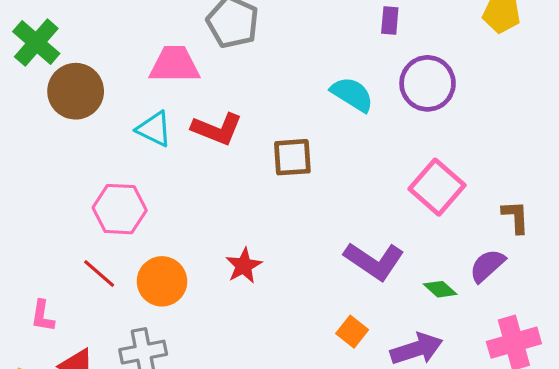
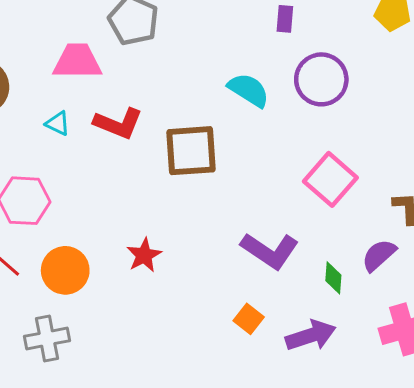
cyan triangle: (154, 129) -> (58, 123), size x0.7
brown square: (292, 157) -> (191, 151), size x1.4
green diamond: (440, 289) -> (333, 278), turned 52

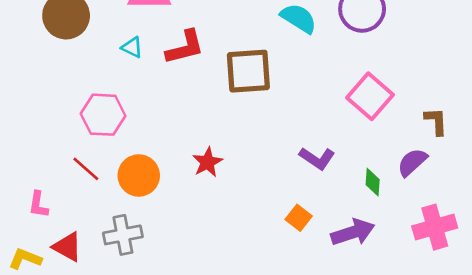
red L-shape: (118, 123) -> (185, 47), turned -36
purple L-shape: (270, 251) -> (317, 158), size x0.7

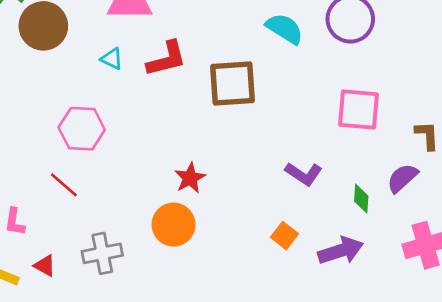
pink square: (370, 96) -> (359, 109), turned -36
orange circle: (139, 175) -> (174, 225), moved
red triangle: (67, 247) -> (45, 266), size x0.7

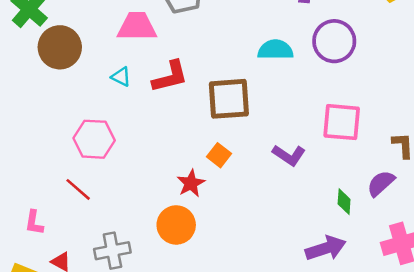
cyan semicircle: (285, 29) -> (275, 50), turned -32
purple L-shape: (304, 174) -> (289, 155), moved
orange square: (285, 236) -> (219, 155), moved

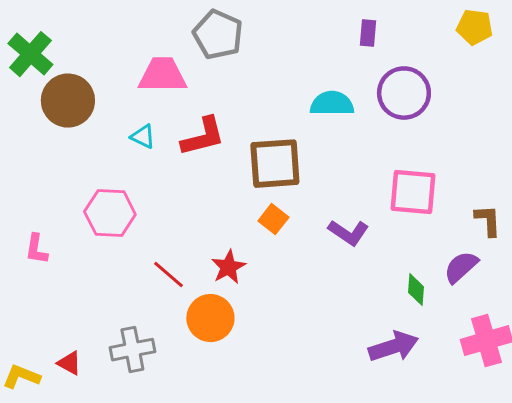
orange square: (219, 155) -> (273, 219), moved
red line: (78, 189) -> (168, 275), moved
pink L-shape: (34, 223) -> (36, 249), moved

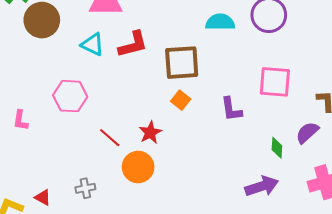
cyan triangle: (143, 137) -> (92, 44), size x1.4
purple L-shape: (348, 233) -> (231, 109), turned 48
gray cross: (132, 350) -> (85, 188), size x0.7

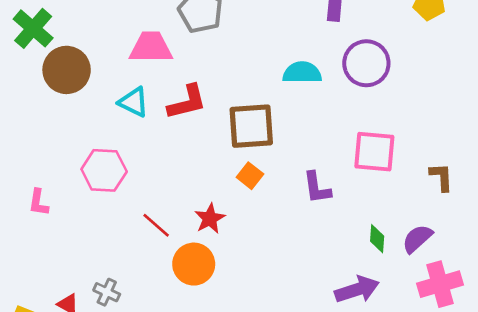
purple semicircle: (307, 133) -> (417, 239), moved
gray cross: (85, 188) -> (107, 292), moved, turned 36

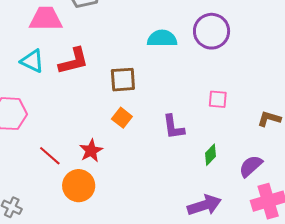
brown square: (251, 126) -> (123, 80), size x0.7
pink square: (374, 152) -> (218, 99), size x0.6
brown L-shape: (441, 177) -> (269, 119), turned -70
green diamond: (377, 239) -> (210, 155), moved, turned 40

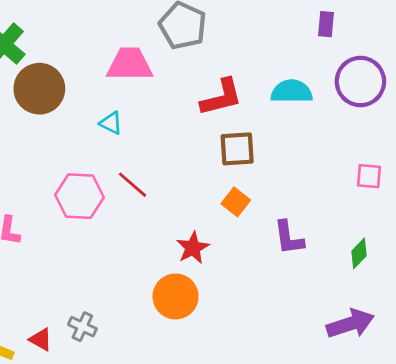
cyan triangle: (32, 61) -> (111, 123), size x0.7
red L-shape: (74, 61) -> (221, 97), moved
purple L-shape: (173, 127) -> (289, 238), moved
red line: (50, 156) -> (133, 185), moved

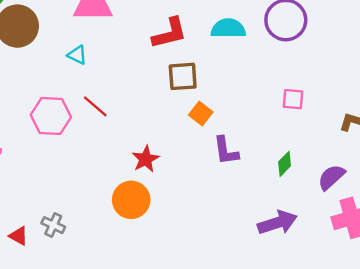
orange square: (236, 202) -> (201, 114), moved

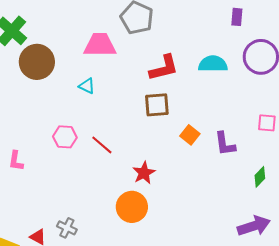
brown square: (183, 76) -> (157, 105), moved
red line: (95, 106) -> (102, 145), moved
pink hexagon: (51, 116) -> (65, 137), size x0.7
purple L-shape: (226, 151) -> (225, 144), moved

